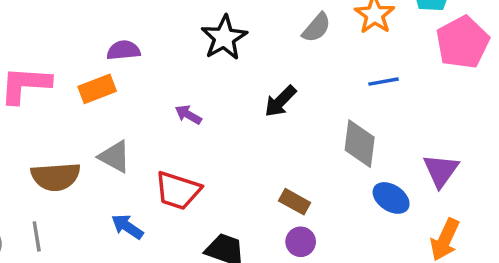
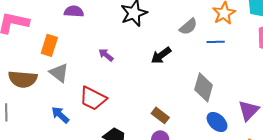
gray semicircle: (316, 28) -> (188, 27), moved
blue line: (384, 82) -> (216, 42), moved
orange rectangle: (97, 89) -> (49, 45), moved, turned -60

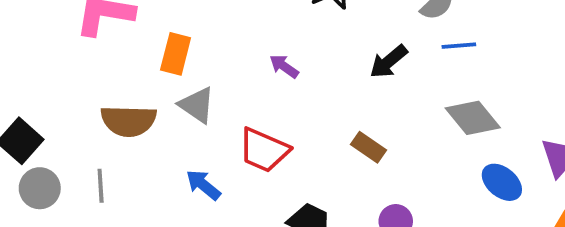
blue line: (216, 42) -> (459, 46), moved
gray diamond: (204, 87) -> (473, 118), turned -52
brown rectangle: (160, 115) -> (368, 147), moved

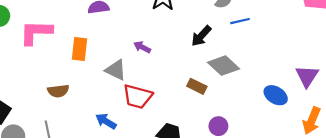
gray triangle: (197, 105) -> (116, 70), moved
gray diamond: (473, 118) -> (224, 66), moved
brown semicircle: (129, 121) -> (58, 91), size x0.7

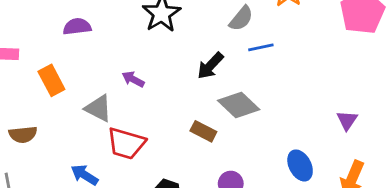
orange rectangle: (79, 49) -> (51, 80), turned -35
purple triangle: (307, 76) -> (347, 120), size x0.7
blue ellipse: (276, 95) -> (300, 165), moved, turned 30

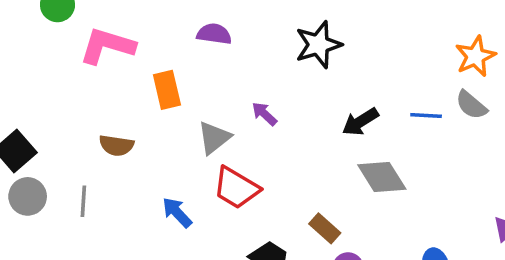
gray semicircle: (241, 18) -> (471, 105), moved, turned 76
gray triangle: (98, 108) -> (214, 138), turned 40
brown rectangle: (203, 131) -> (325, 228), moved

